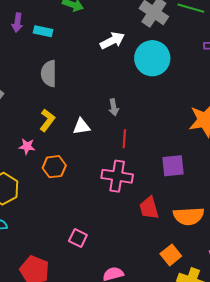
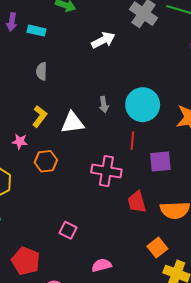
cyan circle: (152, 58) -> (143, 105), moved
gray semicircle: (49, 74) -> (42, 71), size x0.7
white triangle: (81, 126) -> (73, 123), size x1.4
red line: (124, 139) -> (132, 141), moved

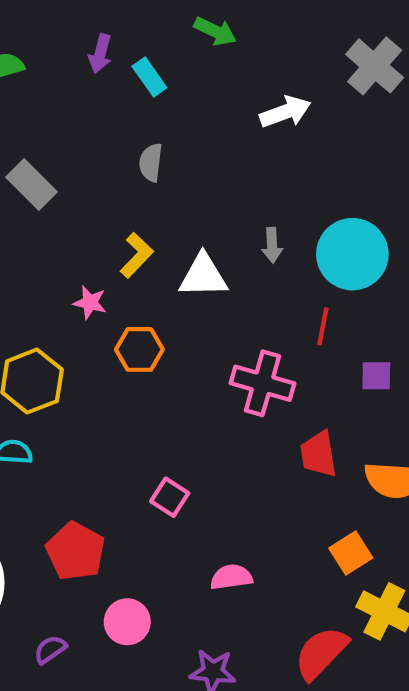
cyan rectangle: (37, 31) -> (149, 77), turned 36
purple square: (160, 162) -> (376, 376), size x0.7

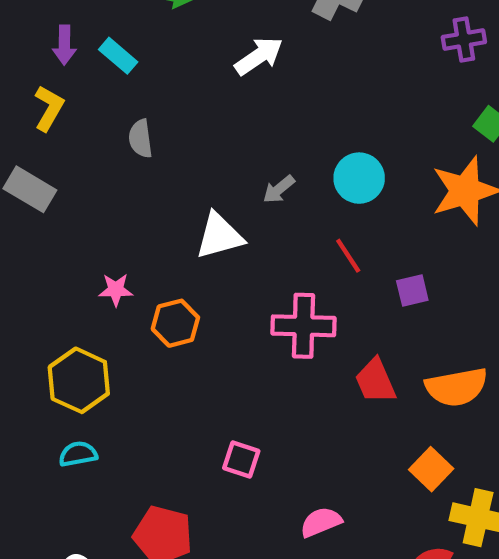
gray arrow: (272, 245) -> (279, 189), turned 68
cyan circle: (352, 254) -> (359, 178), size x0.7
yellow L-shape: (137, 255) -> (49, 108), moved
red line: (323, 326) -> (348, 256), turned -30

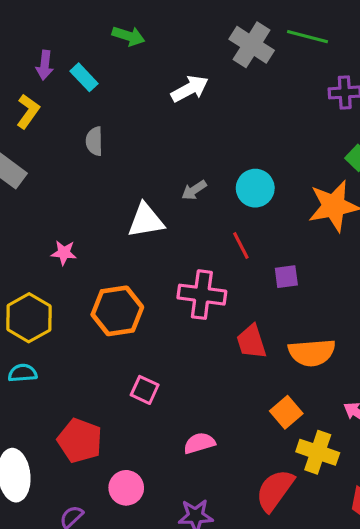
orange hexagon: (175, 323) -> (117, 311), moved, size x1.4

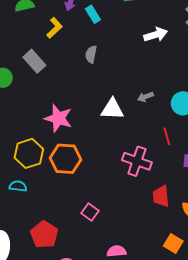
pink star: (64, 253) -> (58, 118), size x1.8
orange hexagon: (117, 311) -> (66, 159), moved
orange square: (286, 412) -> (173, 243), turned -30

